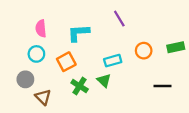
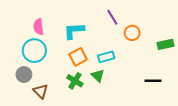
orange circle: (144, 51) -> (132, 33), moved
cyan circle: (36, 54) -> (34, 51), size x1.5
orange square: (66, 62) -> (78, 57), moved

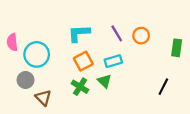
purple line: (112, 17) -> (117, 33), moved
pink semicircle: (38, 27) -> (12, 42), moved
green rectangle: (165, 44) -> (177, 48), turned -70
black line: (153, 81) -> (163, 87), turned -63

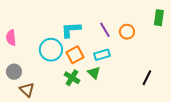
green rectangle: (177, 48) -> (159, 18), moved
cyan circle: (37, 54) -> (51, 50), moved
gray circle: (26, 80) -> (14, 72), moved
brown triangle: (43, 98) -> (27, 90), moved

